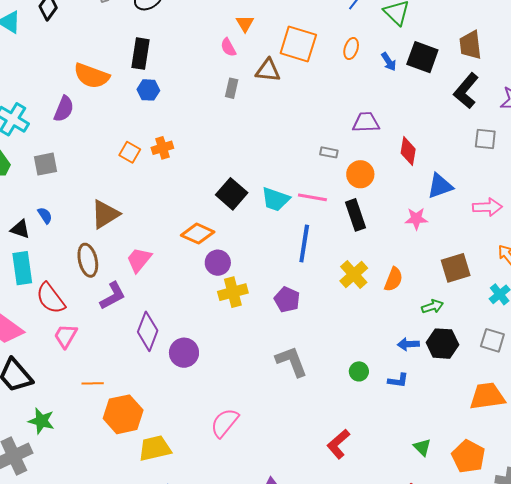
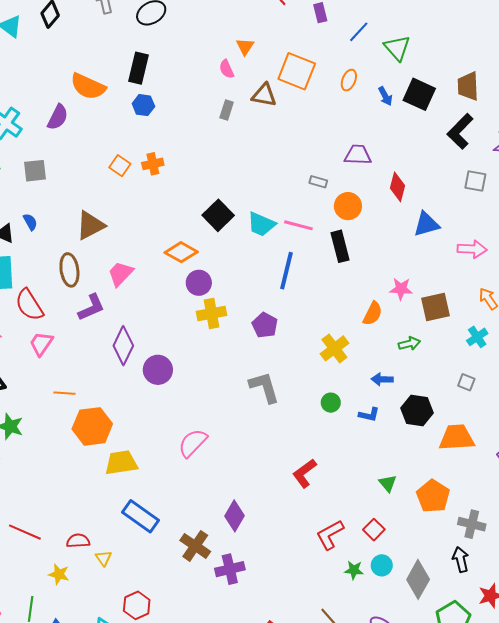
pink star: (416, 219) -> (401, 289), moved
yellow cross: (354, 274) -> (334, 348), moved
gray square: (492, 340) -> (466, 382), size x0.7
black hexagon: (442, 344) -> (417, 410), moved

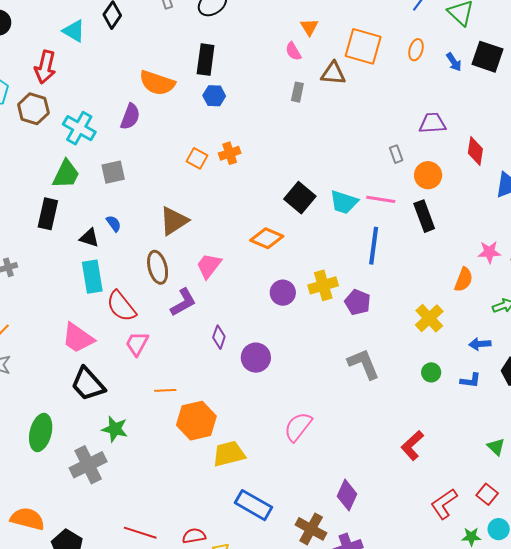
gray rectangle: (318, 182) -> (396, 154), turned 60
purple circle: (199, 283) -> (283, 293), moved
yellow cross: (212, 313) -> (323, 285), moved
purple diamond: (123, 346) -> (219, 337), size x0.6

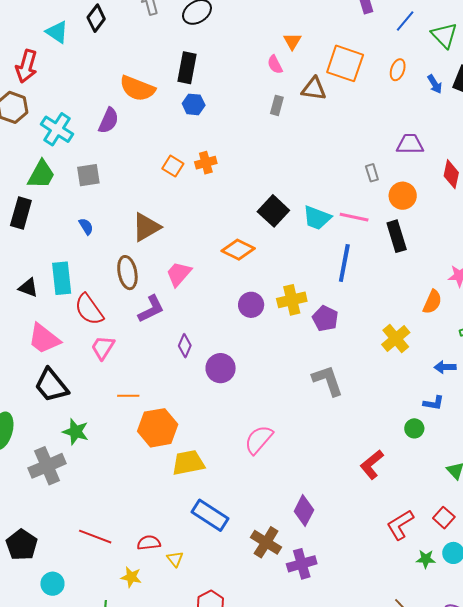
black triangle: (89, 238) -> (28, 288), moved
green circle: (431, 372) -> (414, 428), moved

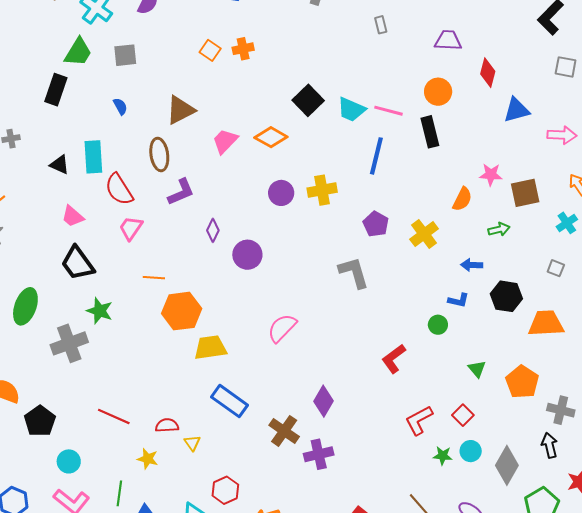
gray rectangle: (372, 173) -> (381, 25), moved
pink trapezoid: (179, 274) -> (225, 141), moved
purple pentagon: (325, 319) -> (376, 224), moved
pink trapezoid: (44, 339) -> (73, 216), size x0.7

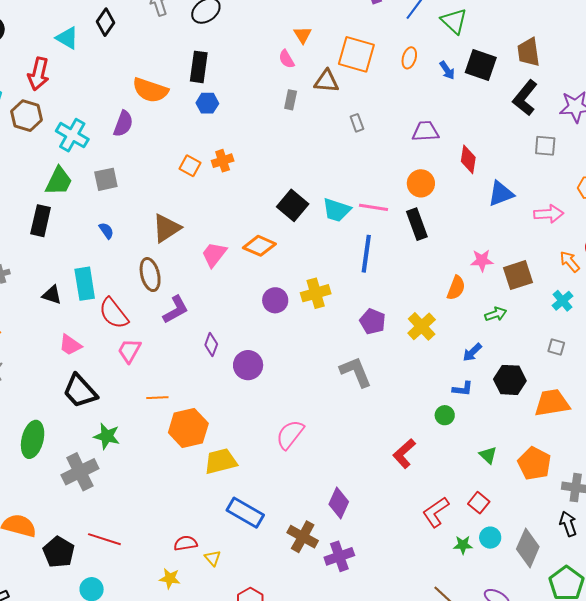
blue arrow: (472, 265) -> (472, 352), turned -40
red line: (114, 417) -> (104, 539), moved

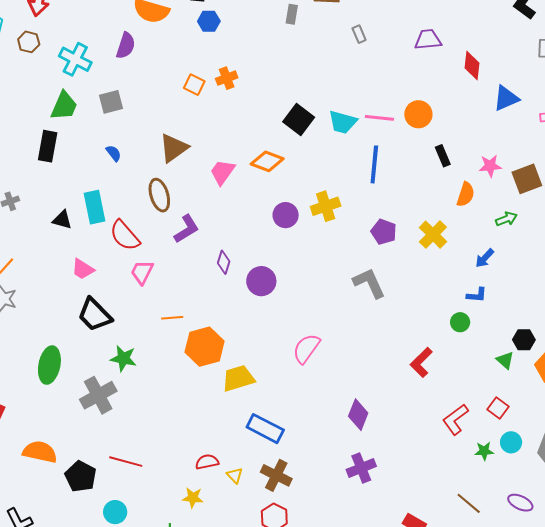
brown hexagon: (26, 116) -> (29, 42), size x0.7
orange circle: (421, 183) -> (418, 114), moved
black rectangle: (417, 224) -> (443, 156), moved, size x0.7
black hexagon: (510, 380) -> (524, 340), moved, size x0.7
brown cross: (303, 537) -> (276, 475), moved

